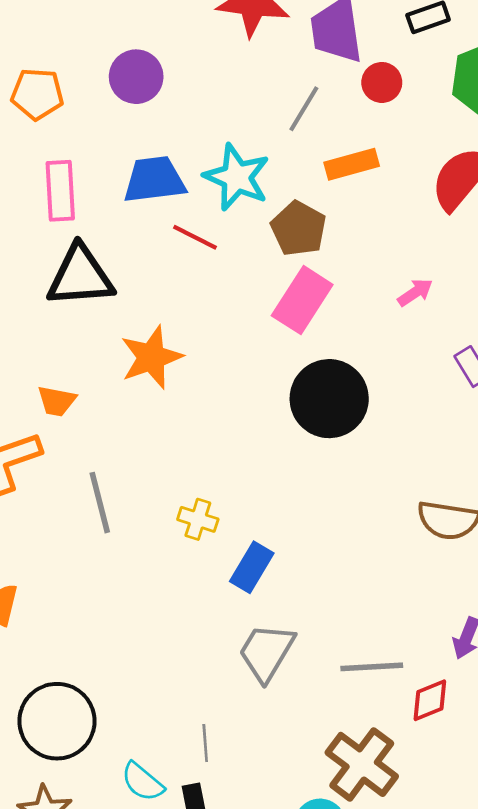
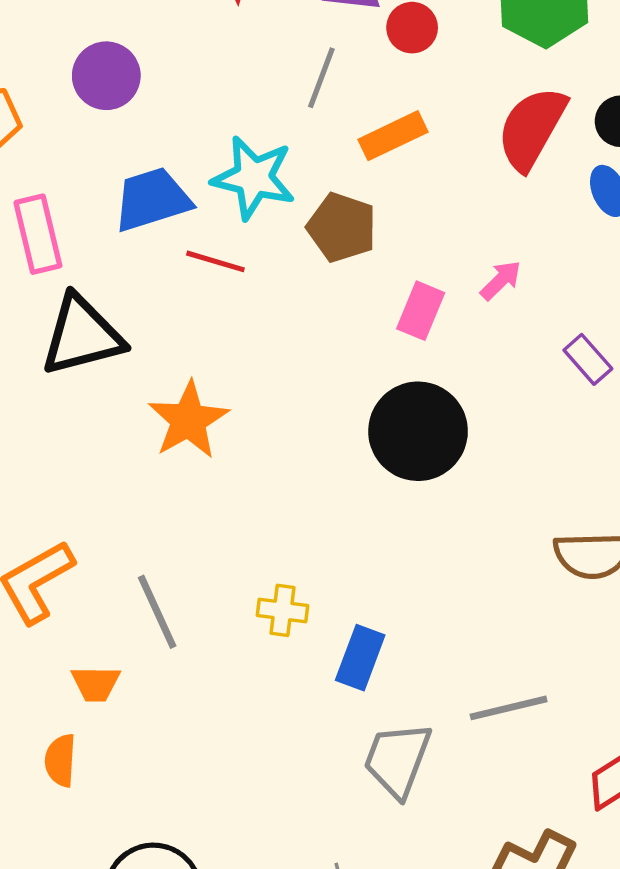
pink rectangle: (302, 300) -> (421, 311), moved, size x0.7
orange trapezoid: (57, 401) -> (96, 684), moved
gray line: (372, 667) -> (509, 708), moved

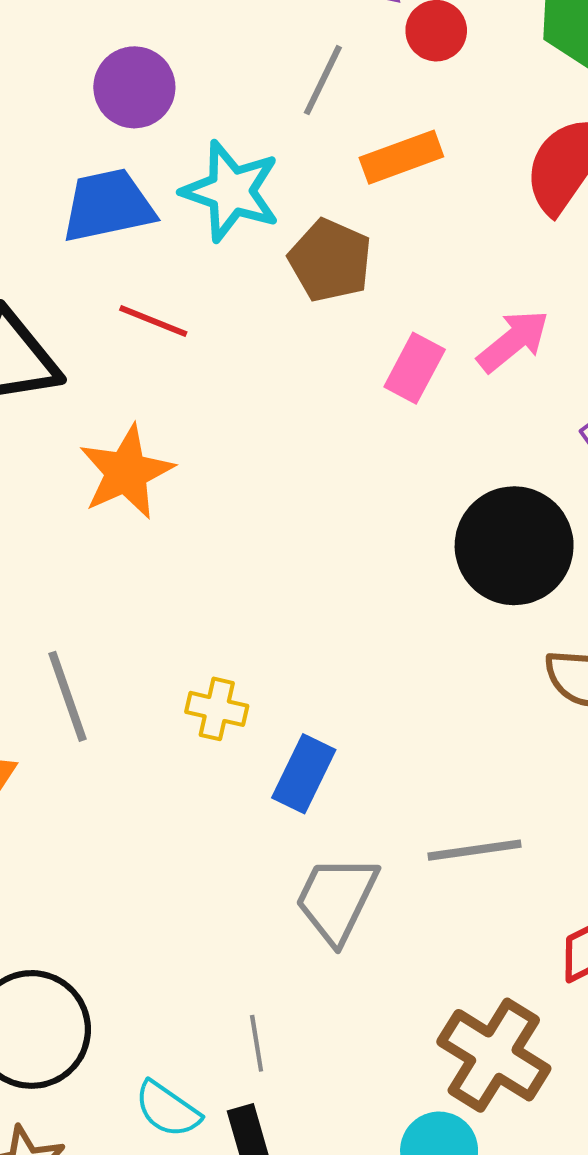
purple circle: (106, 76) -> (134, 87), moved
red line: (215, 261) -> (153, 321), moved
pink arrow: (501, 280) -> (513, 341), size x1.4
black circle: (418, 431) -> (514, 546), moved

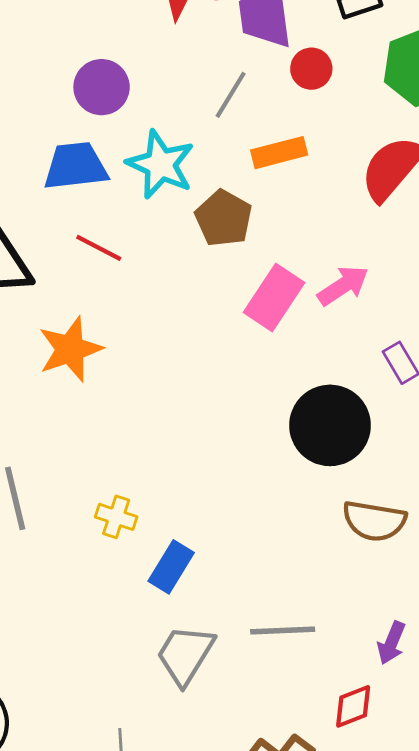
pink rectangle: (415, 368) -> (274, 298), size x1.4

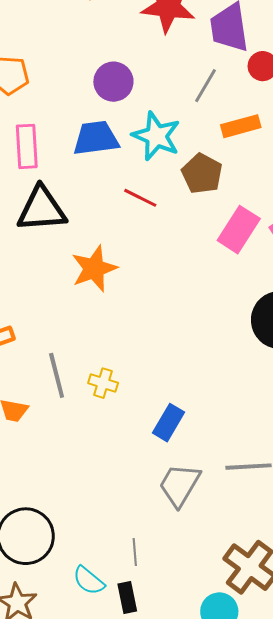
red line: (99, 248) -> (140, 198), moved
yellow cross: (116, 517) -> (103, 383), moved

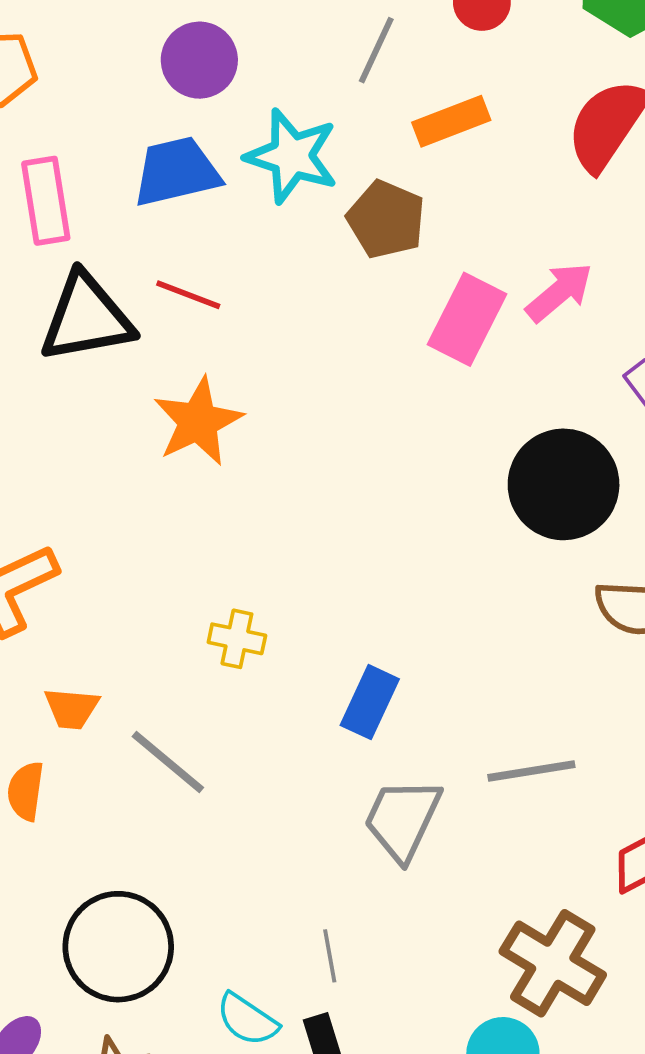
red line: (140, 198) -> (188, 295), moved
gray line: (57, 375) -> (168, 762), moved, turned -30

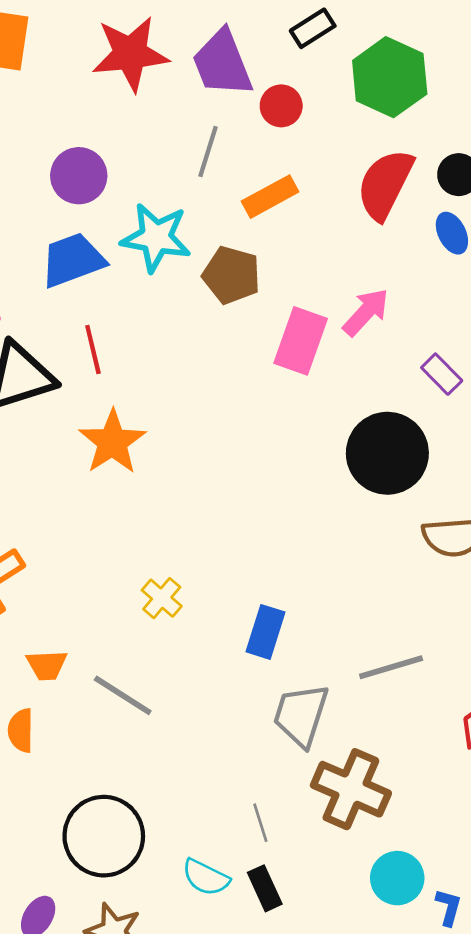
red line: (188, 295) -> (93, 349), turned 63
yellow cross: (237, 639) -> (162, 598), turned 36
brown cross: (553, 963) -> (351, 789), moved

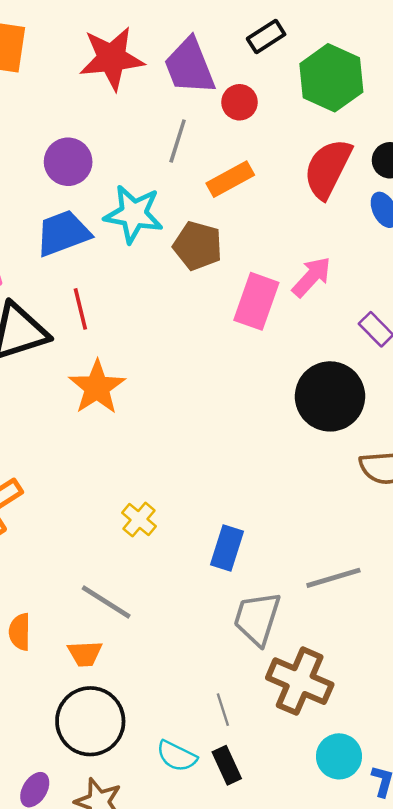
orange trapezoid: (47, 665) -> (85, 654), moved

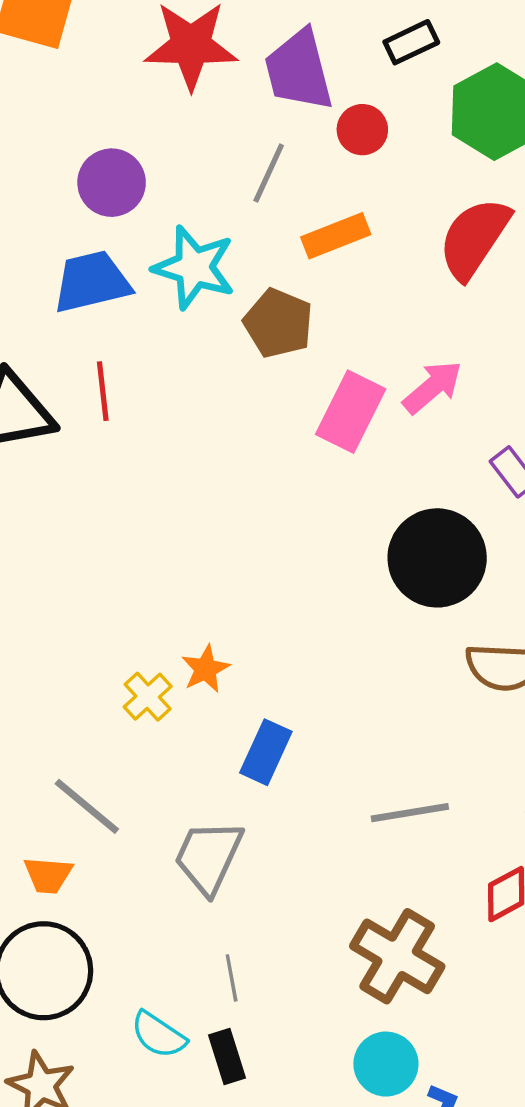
orange star: (97, 387) -> (206, 669), moved, size x0.6
gray trapezoid: (257, 618) -> (209, 857), moved
brown cross: (300, 681) -> (397, 956), moved

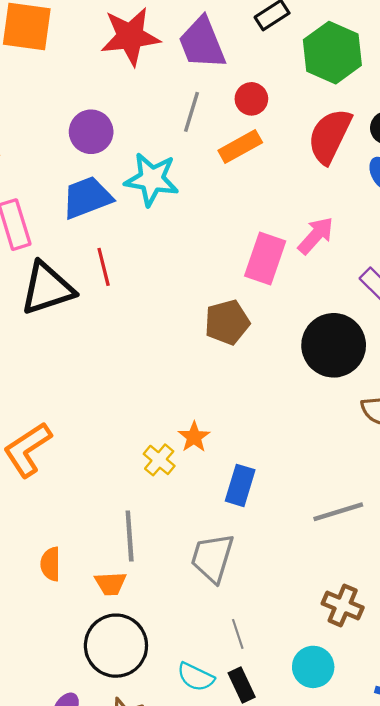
red circle: (362, 130) -> (251, 99), moved
brown pentagon: (278, 323) -> (227, 322), moved, turned -30
gray line: (87, 806) -> (130, 536), turned 54
brown cross: (397, 956) -> (343, 606), size x0.7
cyan circle: (386, 1064) -> (313, 667), moved

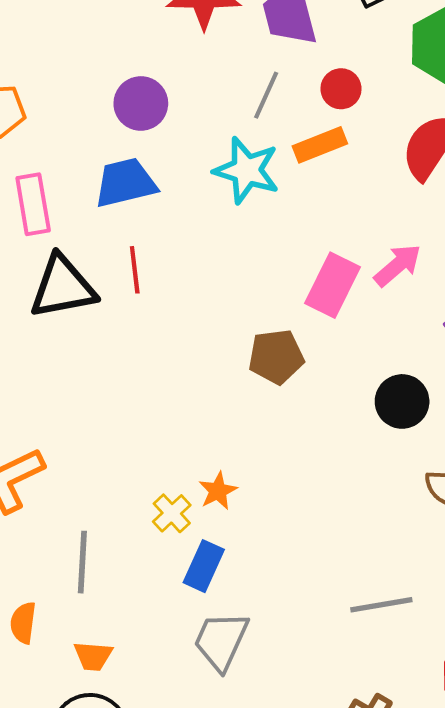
cyan star: (152, 179) -> (247, 170), moved
black circle: (334, 345) -> (402, 401), size x0.7
blue rectangle: (240, 485) -> (204, 566), moved
gray line: (130, 536) -> (82, 562), moved

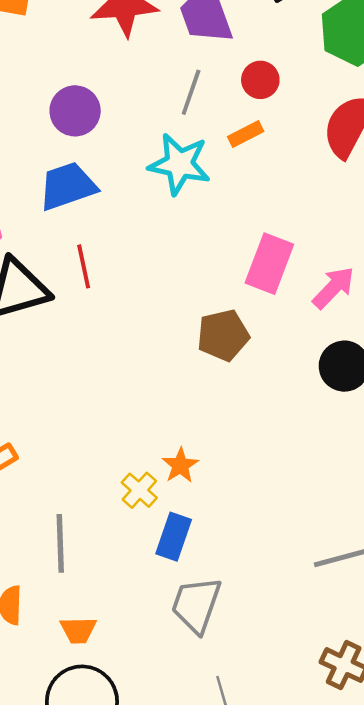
orange rectangle: (320, 145) -> (246, 134), size x0.7
pink arrow: (398, 265) -> (334, 288), moved

